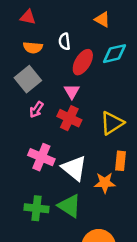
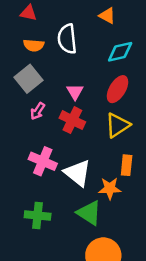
white semicircle: (65, 41) -> (67, 39), size x1.6
red ellipse: (83, 62) -> (118, 89), moved
green triangle: (69, 206) -> (89, 213), moved

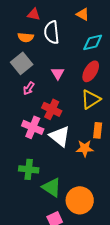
red triangle: (29, 13) -> (34, 14), moved
red cross: (72, 120) -> (52, 109), moved
green triangle: (89, 213) -> (52, 187), moved

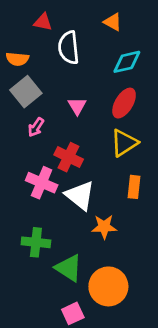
orange semicircle: (26, 37) -> (17, 59), moved
orange star: (85, 148) -> (104, 227), moved

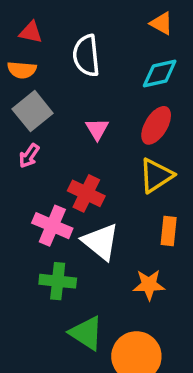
red triangle: (43, 22) -> (31, 32), moved
orange triangle: (113, 22) -> (161, 23), moved
pink arrow: (36, 127) -> (29, 156), moved
orange star: (104, 227) -> (149, 285), moved
green cross: (36, 242) -> (58, 281), moved

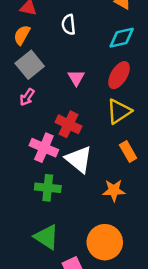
white semicircle: (86, 56) -> (68, 25), size x0.7
orange semicircle: (22, 70) -> (22, 35), turned 114
orange rectangle: (169, 231) -> (128, 152), turned -36
green triangle: (86, 333) -> (46, 237), moved

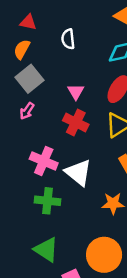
red cross: (68, 124) -> (76, 122), moved

